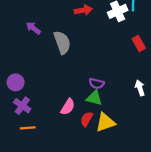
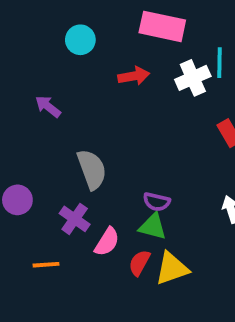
gray semicircle: (62, 42) -> (92, 169), moved
purple cross: (22, 106) -> (75, 219), moved
orange line: (28, 128) -> (46, 265), moved

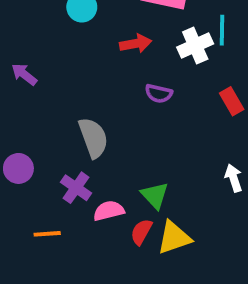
purple arrow: (48, 106) -> (24, 74), moved
purple semicircle: (157, 202) -> (159, 94), moved
green triangle: (153, 227) -> (155, 195), turned 32
pink semicircle: (107, 242) -> (109, 211), turned -136

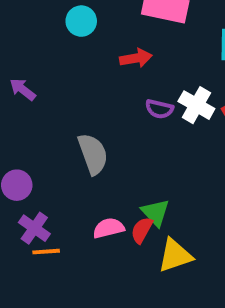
white cross: (195, 45) -> (196, 105), moved, turned -36
purple cross: (76, 188) -> (34, 228), moved
red semicircle: (141, 232) -> (142, 230), moved

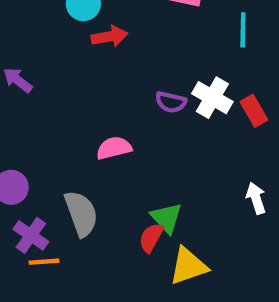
red arrow: (136, 58) -> (110, 36), moved
gray semicircle: (93, 154) -> (81, 214), moved
pink semicircle: (109, 228) -> (114, 148), moved

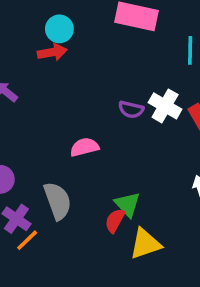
red arrow: (110, 36) -> (52, 52), moved
orange line: (44, 262) -> (27, 240), turned -40

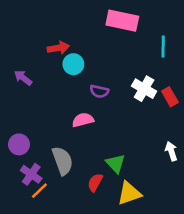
cyan circle: (59, 29) -> (73, 64), moved
purple semicircle: (131, 109) -> (99, 91), moved
red semicircle: (115, 221) -> (95, 182), moved

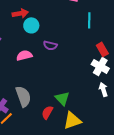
cyan line: (163, 46) -> (89, 20), moved
white cross: (144, 89) -> (100, 66), moved
pink semicircle: (83, 120) -> (24, 55), moved

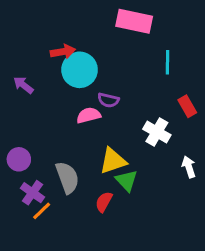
cyan circle: (31, 25) -> (80, 70), size x1.5
pink semicircle: (24, 55) -> (89, 115), moved
white cross: (100, 66) -> (157, 132), moved
yellow triangle: (72, 120) -> (113, 161), moved

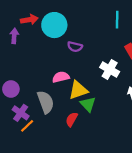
red arrow: (63, 52) -> (29, 20), moved
purple arrow: (23, 85) -> (14, 36), turned 56
pink semicircle: (89, 115) -> (61, 77), moved

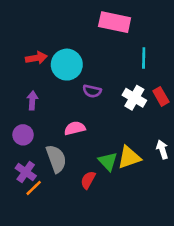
purple arrow: (14, 36) -> (32, 100), moved
white cross: (110, 69) -> (134, 98), moved
purple circle: (11, 89) -> (23, 135), moved
yellow triangle: (78, 90) -> (129, 157), moved

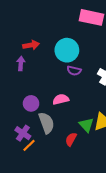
cyan circle: (67, 65) -> (67, 50), moved
purple arrow: (32, 100) -> (21, 63), moved
purple circle: (23, 135) -> (31, 103), moved

